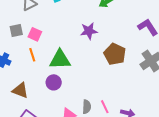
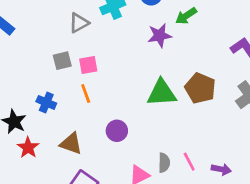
purple star: (89, 31) -> (160, 35), moved
pink square: (35, 34) -> (88, 65), turned -32
green triangle: (60, 60) -> (162, 93), moved

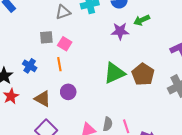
pink square: (88, 65) -> (65, 44), turned 32
green triangle: (162, 93) -> (114, 73), turned -30
purple circle: (117, 131) -> (68, 92), moved

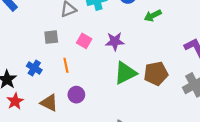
purple star: (120, 31) -> (115, 41), moved
pink square: (65, 44) -> (84, 41), moved
brown pentagon: (143, 74) -> (156, 74), turned 30

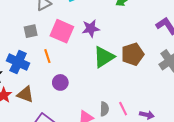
pink square: (84, 41) -> (62, 31), size x1.6
blue cross: (34, 68) -> (18, 62), size x1.5
brown triangle: (49, 103) -> (25, 94), moved

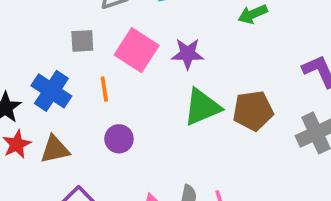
brown triangle: (25, 94) -> (55, 149), turned -42

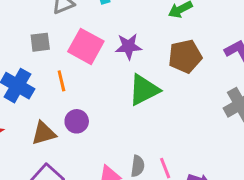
brown pentagon: (253, 111) -> (185, 56), moved
brown triangle: (55, 149) -> (44, 133), moved

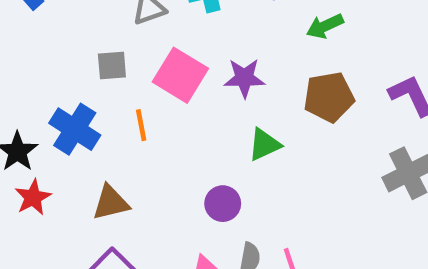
green triangle: (144, 90) -> (264, 144), size x0.7
purple circle: (77, 121) -> (223, 204), moved

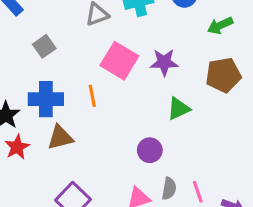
gray square: (112, 65) -> (44, 46), moved, turned -30
blue cross: (75, 129) -> (46, 99), turned -32
brown triangle: (111, 203) -> (60, 137), moved

